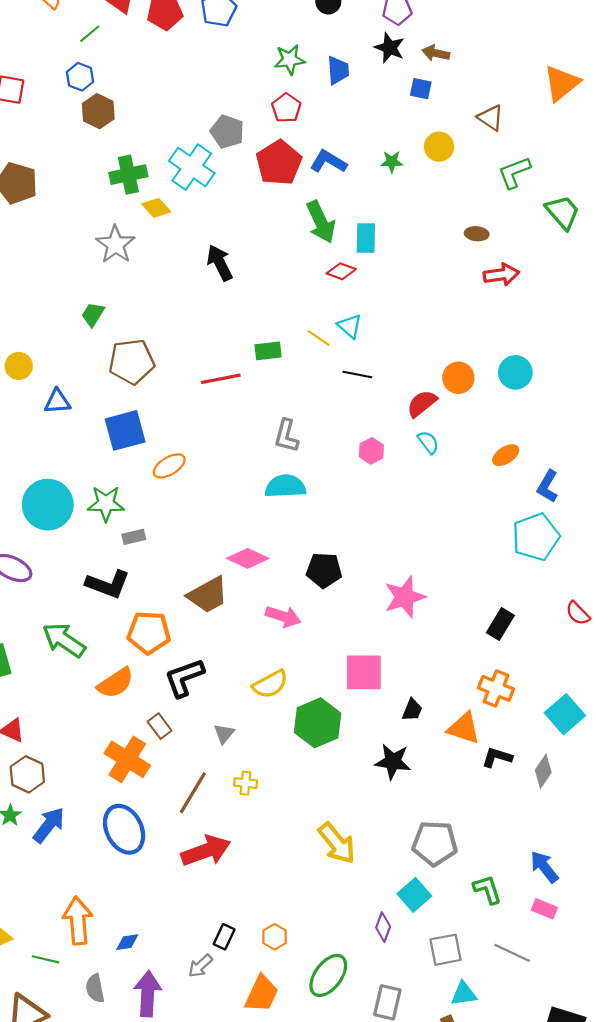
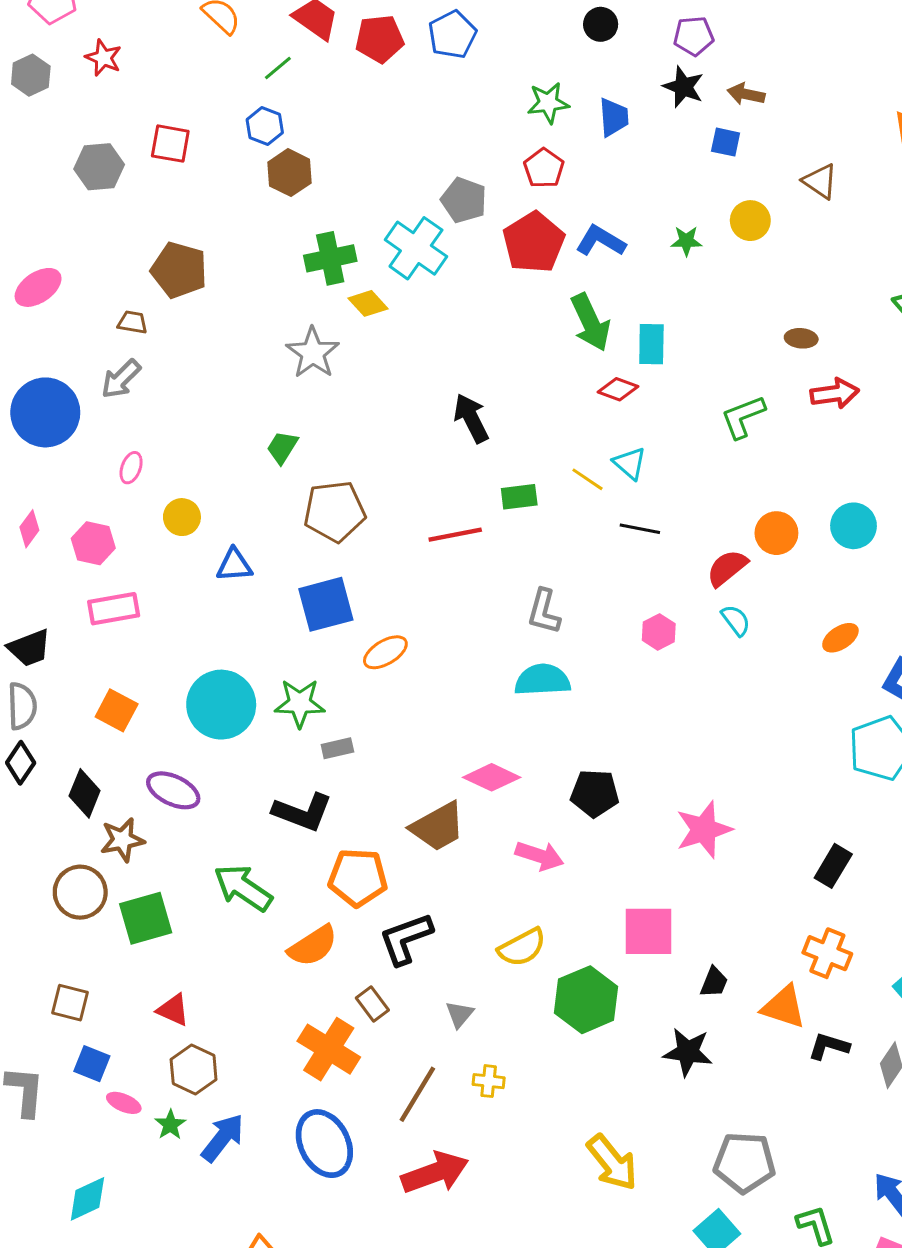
green L-shape: (514, 172) -> (743, 417), moved
black arrow: (220, 263) -> (471, 418), moved

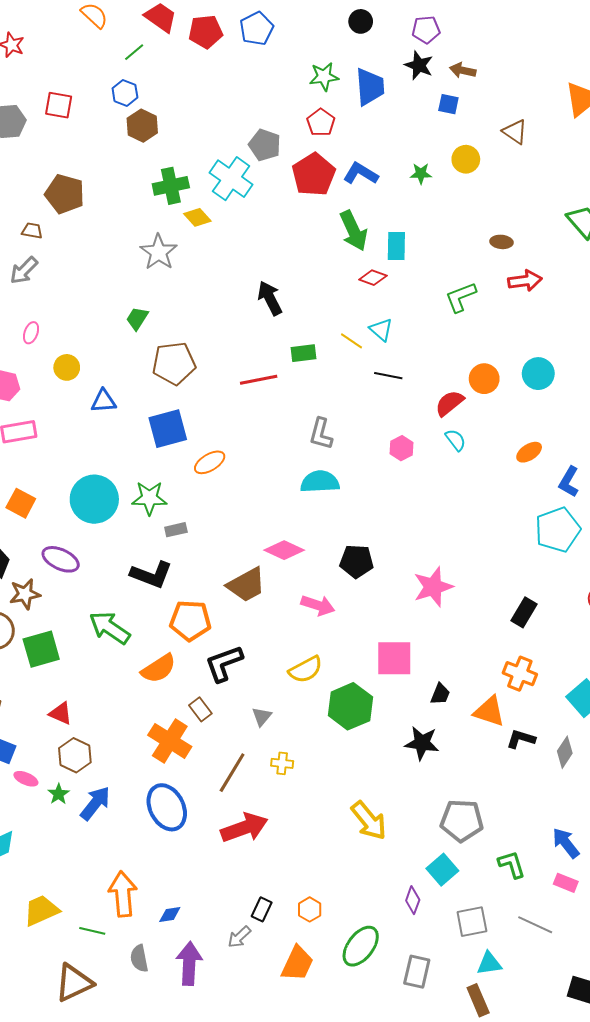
blue trapezoid: (614, 117) -> (370, 87), size x1.4

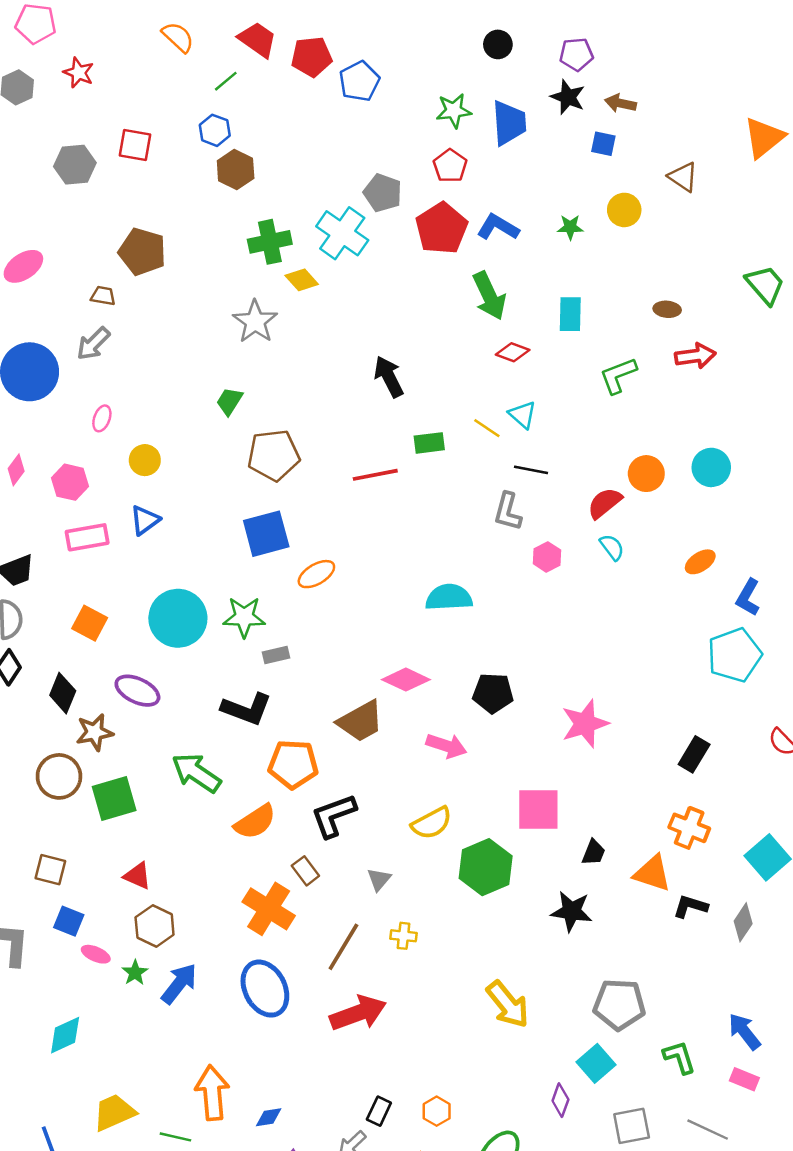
blue pentagon: (257, 29) -> (359, 81), moved
cyan rectangle: (396, 246) -> (570, 314), moved
blue triangle: (103, 401) -> (145, 520), moved, turned -32
gray L-shape: (321, 434) -> (508, 512), moved

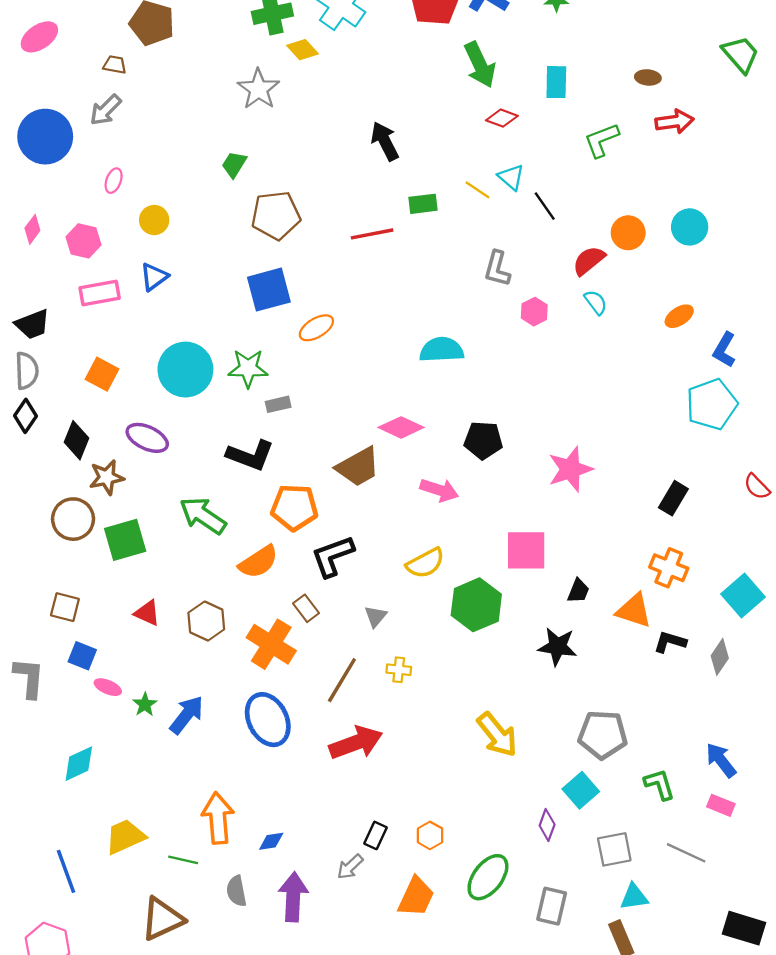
black line: (531, 470) -> (545, 206), moved, turned 44
brown hexagon: (155, 926) -> (206, 621), moved

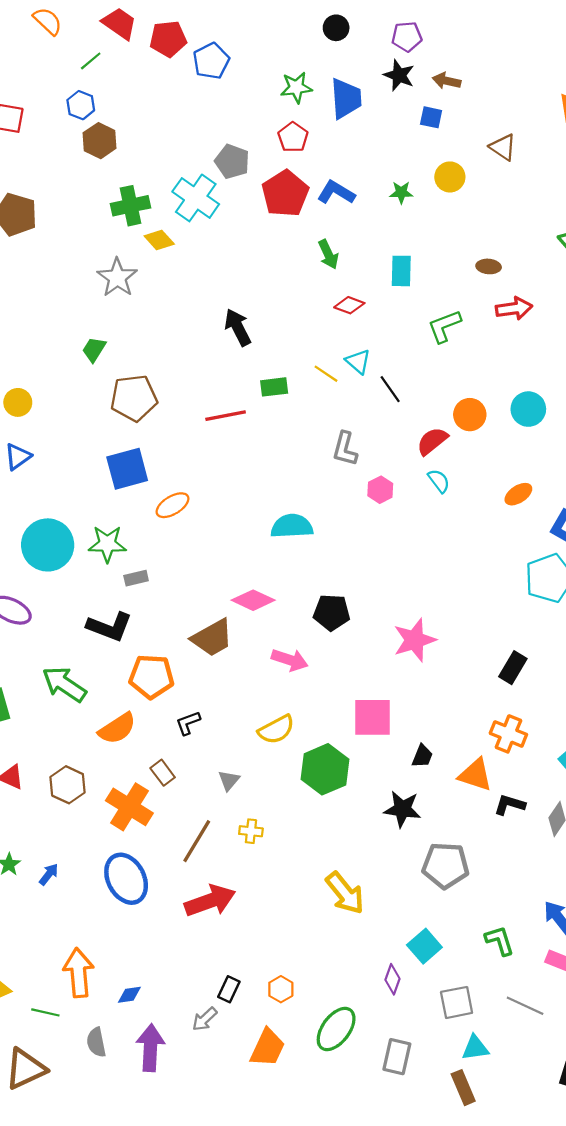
green arrow: (480, 65) -> (328, 254), size x0.7
black L-shape: (333, 556) -> (188, 723), size x0.6
blue arrow: (187, 715) -> (49, 874), size x0.6
gray pentagon: (603, 735) -> (445, 865), moved

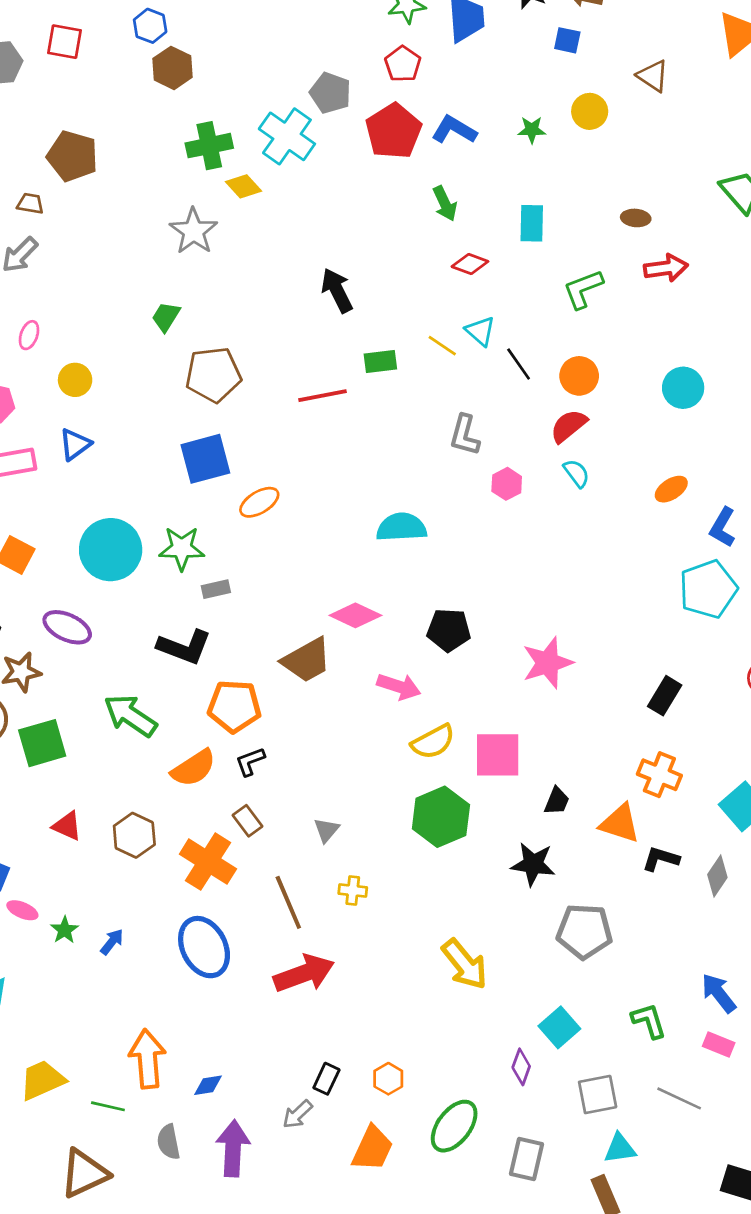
orange circle: (470, 415) -> (579, 376), moved
black L-shape: (188, 723) -> (250, 762), moved
yellow semicircle: (276, 730) -> (433, 742), moved
brown line: (197, 841) -> (288, 902), turned -54

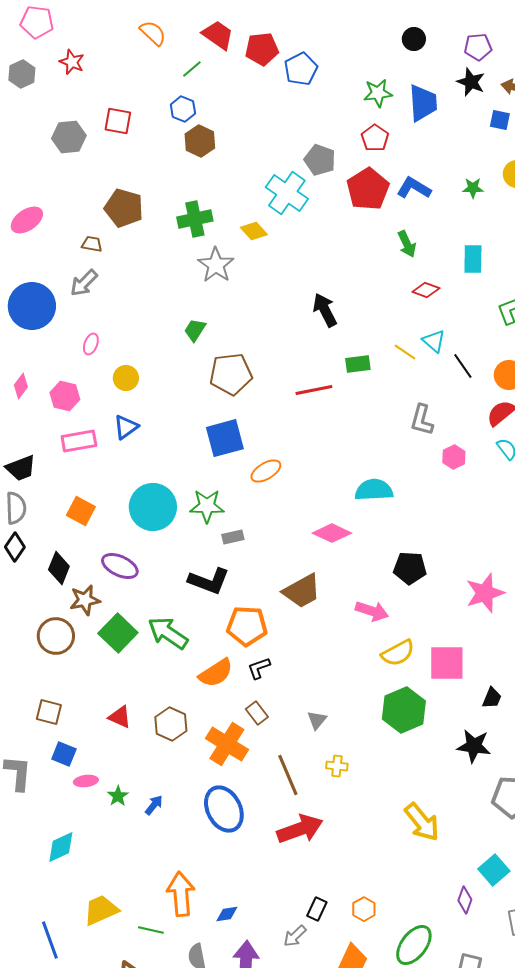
green cross: (209, 146) -> (195, 219), moved
pink diamond: (355, 615) -> (332, 533), moved
green square: (42, 743) -> (118, 633), moved, turned -30
pink ellipse: (22, 910) -> (86, 781), turned -30

